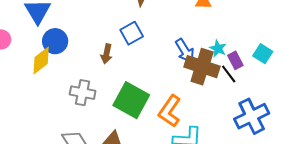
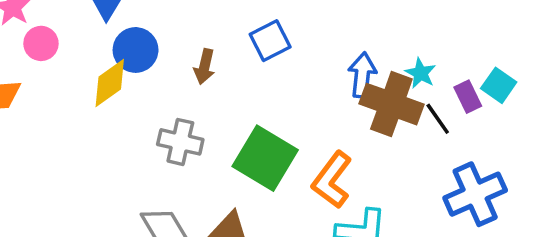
blue arrow: (185, 51) -> (362, 75), turned -145
brown arrow: (107, 54) -> (205, 67), moved
purple rectangle: (235, 60) -> (468, 97), moved

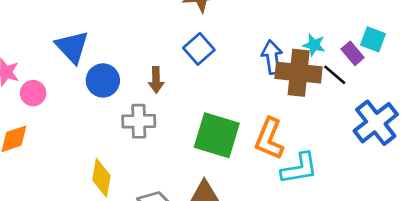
yellow diamond: (110, 83) -> (101, 178), moved, turned -30
gray cross: (180, 142) -> (139, 121), moved

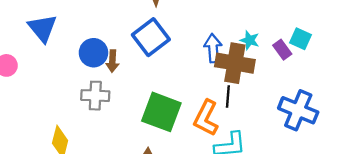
blue square: (199, 49) -> (151, 37), size x1.4
black line: (335, 75) -> (228, 97), moved, turned 50
blue circle: (103, 80) -> (93, 53), moved
blue cross: (376, 123) -> (298, 110), turned -33

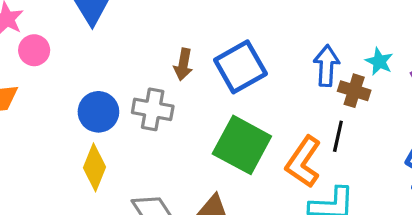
blue square: (151, 37) -> (240, 67), moved
blue circle: (93, 53) -> (98, 112), moved
brown cross: (235, 63) -> (354, 91), size x0.6

